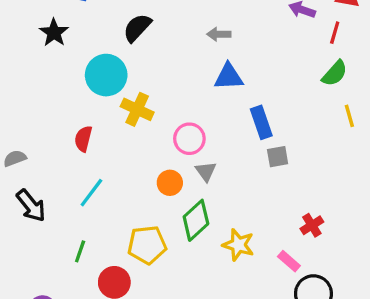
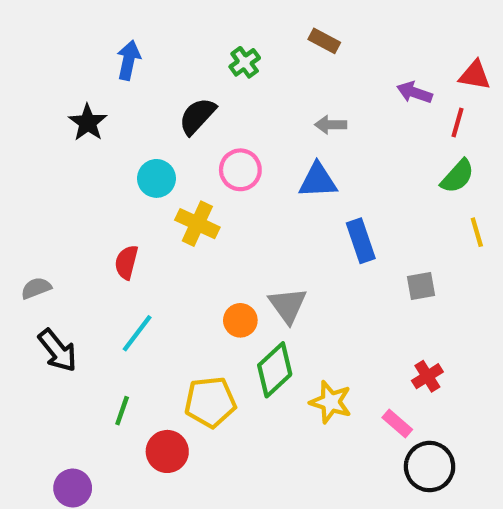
gray arrow: (219, 34) -> (331, 125), moved
cyan circle: (106, 75) -> (156, 178), size x0.7
pink circle: (189, 139) -> (240, 170), moved
gray square: (278, 157) -> (421, 286), moved
gray triangle: (206, 171) -> (288, 305), size x1.4

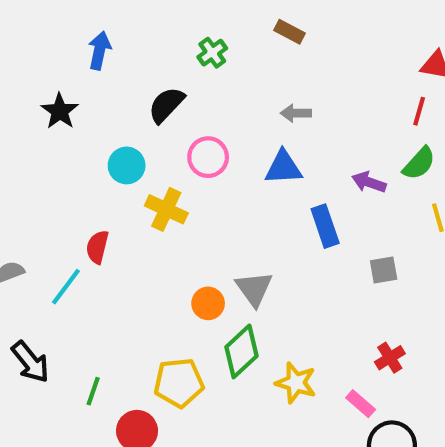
purple arrow: (414, 92) -> (369, 182), moved
cyan line: (137, 333) -> (66, 287), moved
black arrow: (58, 350) -> (30, 362), moved

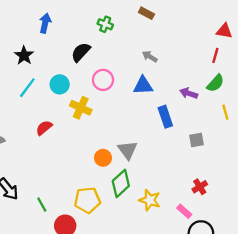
green cross: (212, 53) -> (105, 24), turned -32
gray arrow: (296, 113) -> (150, 57), turned 32
red semicircle: (97, 247) -> (44, 128), turned 36
cyan line: (66, 287) -> (27, 88), moved
green line: (93, 391) -> (42, 205), turned -48

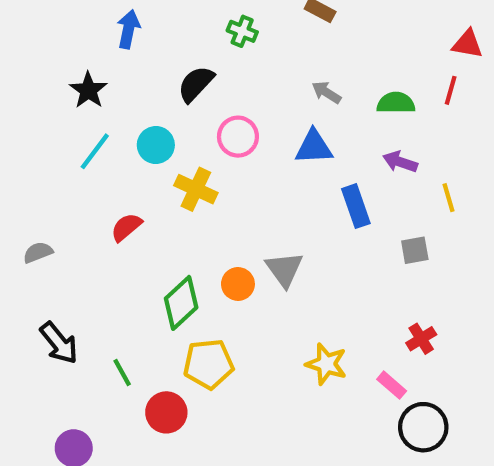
green semicircle: (215, 83) -> (396, 103), moved, turned -132
yellow line: (225, 112) -> (449, 198), moved
green diamond: (121, 183) -> (181, 303), moved

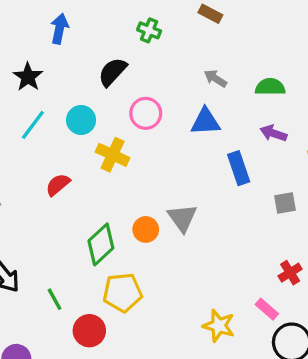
yellow star: (326, 364) -> (219, 326), moved

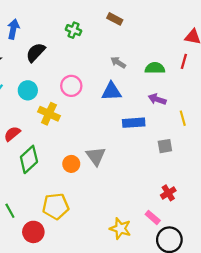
black semicircle: (113, 72) -> (36, 52), moved
blue rectangle: (239, 168) -> (134, 123), turned -75
green diamond: (101, 244) -> (29, 159), moved

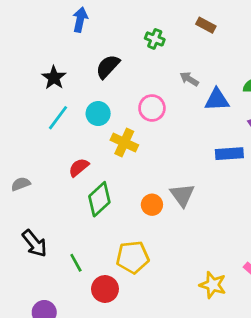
blue arrow: (13, 29) -> (80, 20), moved
gray arrow: (118, 62) -> (189, 79), moved
blue triangle: (111, 91) -> (217, 100), moved

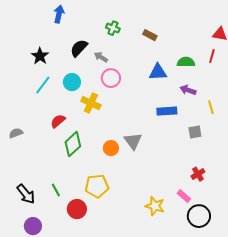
brown rectangle: (206, 25) -> (150, 35), moved
gray arrow: (189, 79) -> (101, 57), moved
black arrow: (35, 243) -> (26, 194), moved

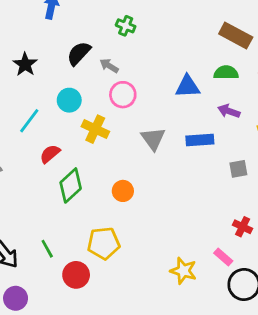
brown rectangle: (150, 35) -> (236, 35), moved, size x1.6
cyan line: (43, 85) -> (29, 121), moved
gray triangle: (133, 141) -> (153, 139), moved
red cross: (198, 174) -> (243, 227), turned -32

